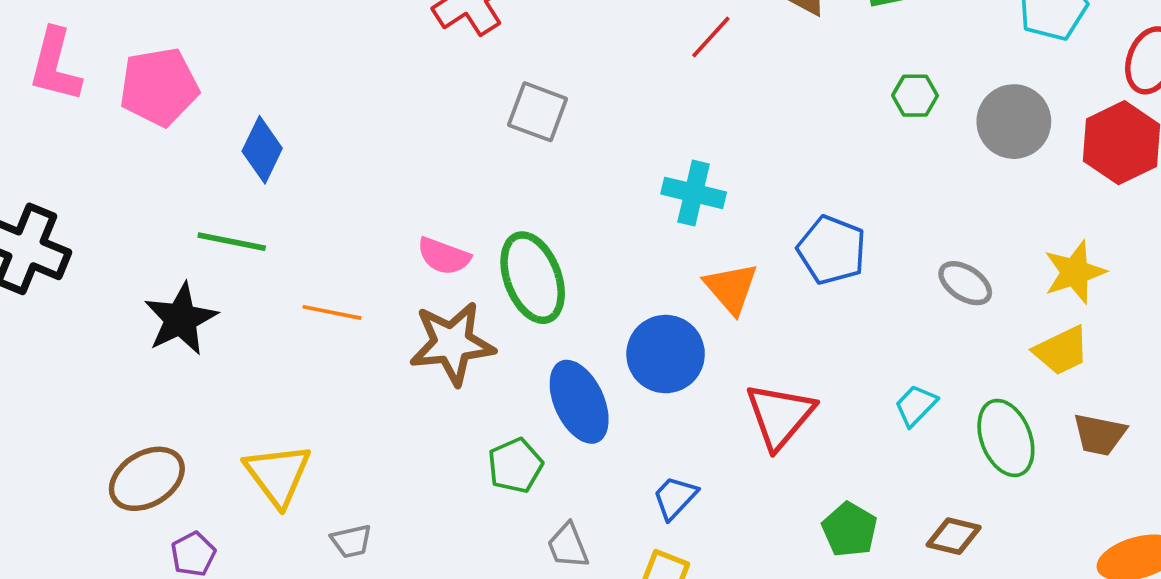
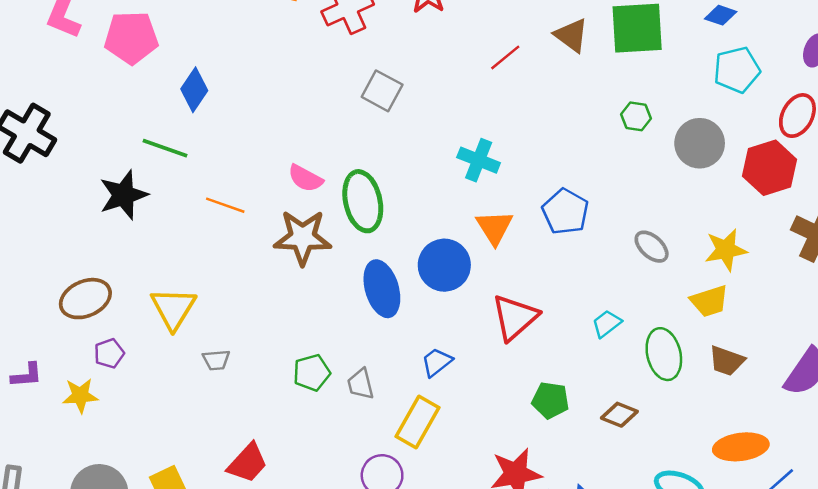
green pentagon: (515, 466) -> (312, 373), moved
green pentagon: (850, 530) -> (550, 400), turned -30

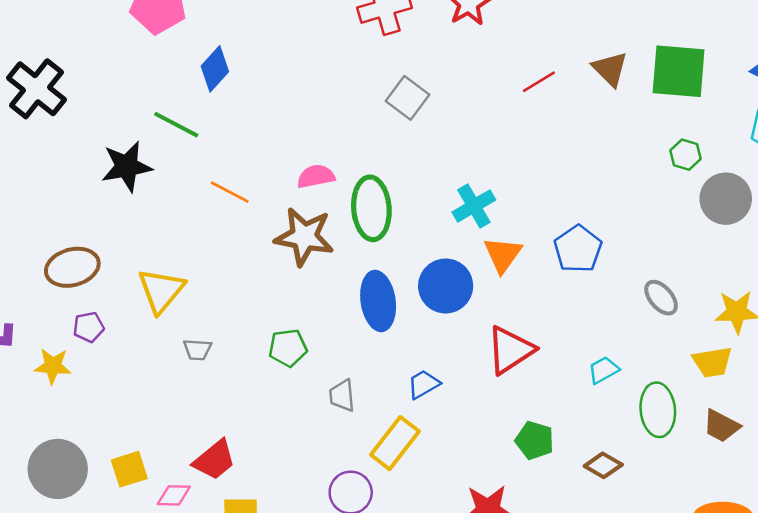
green hexagon: (636, 116) -> (685, 155), moved
cyan cross: (479, 160) -> (474, 206), moved, turned 30
pink semicircle: (305, 178) -> (316, 176), turned 132
green pentagon: (312, 373) -> (288, 348), moved

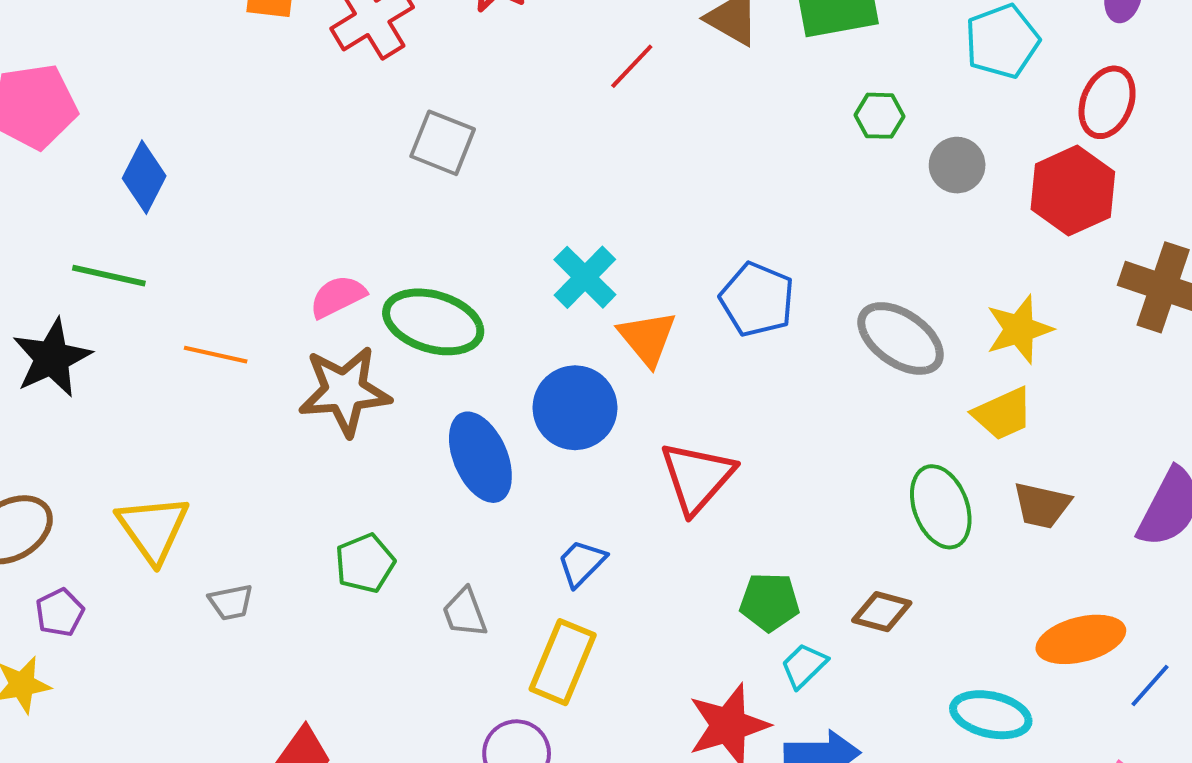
gray circle: (726, 199) -> (957, 165), size x0.7
green ellipse: (371, 208) -> (433, 322), turned -54
gray ellipse: (661, 298) -> (901, 338), size x1.5
cyan trapezoid: (604, 370) -> (804, 666), moved

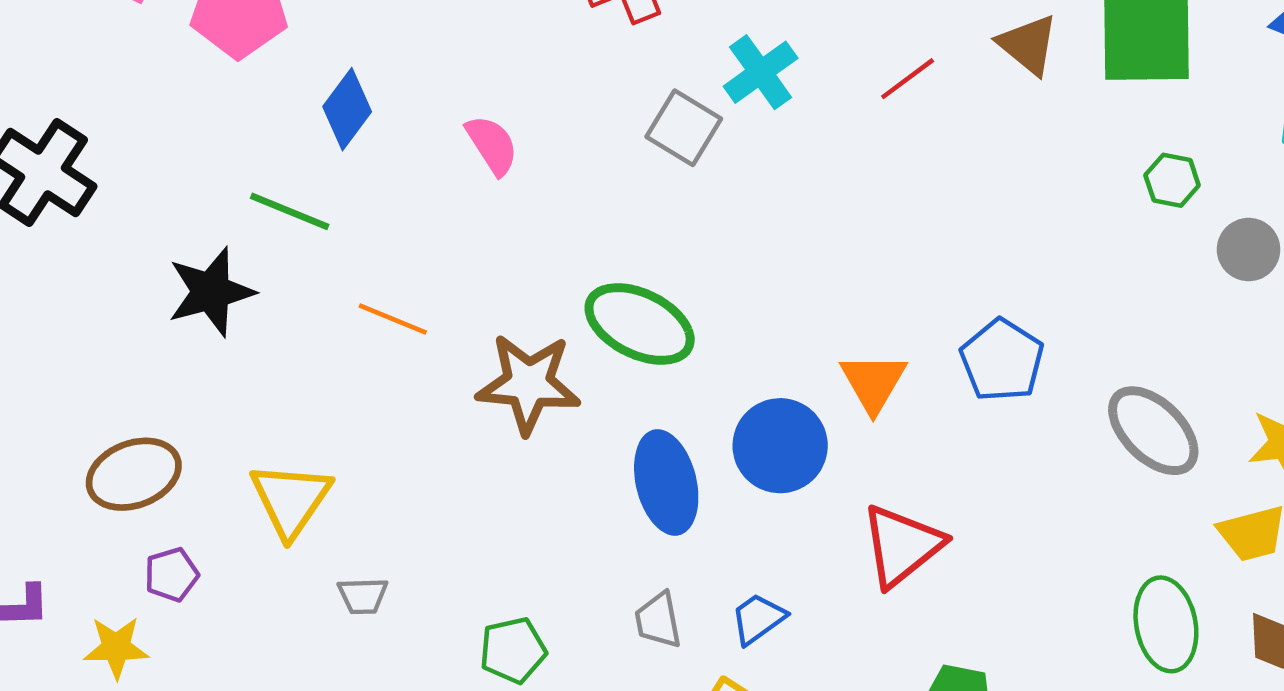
cyan cross: (585, 277) -> (761, 72), moved
pink semicircle: (338, 297) -> (492, 145), moved, turned 74
green pentagon: (365, 563) -> (513, 650), moved
gray trapezoid: (465, 613) -> (658, 620), moved

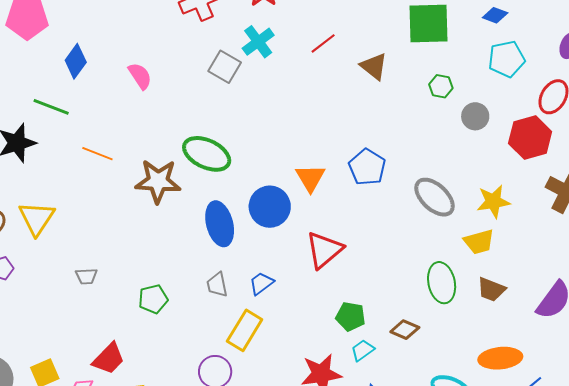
brown triangle: (1028, 45) -> (374, 66), moved
yellow triangle: (291, 500) -> (37, 218), moved

